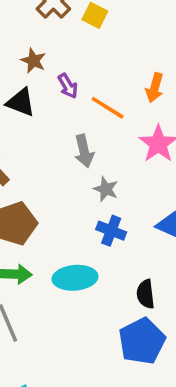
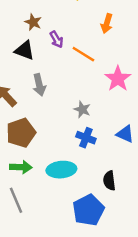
orange arrow: (155, 88) -> (107, 23), moved
gray arrow: (84, 151) -> (39, 85), moved
blue pentagon: (142, 341) -> (88, 210), moved

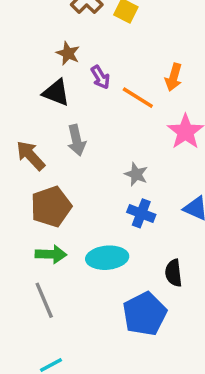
orange arrow: (107, 23) -> (174, 77), moved

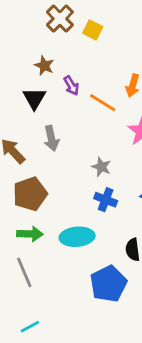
black triangle: (56, 93) -> (34, 98), turned 40

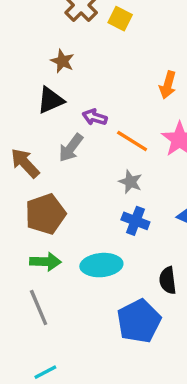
purple arrow: (71, 86) -> (95, 117), moved, turned 138
black triangle: (34, 98) -> (50, 100), turned 35
orange line: (103, 103) -> (132, 141), moved
gray arrow: (51, 138) -> (71, 148), turned 50

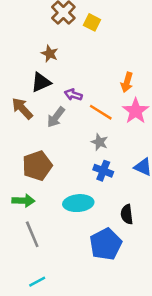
orange arrow: (168, 85) -> (127, 82), moved
brown arrow: (25, 163) -> (22, 108), moved
green arrow: (45, 262) -> (23, 201), moved

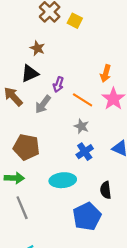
purple arrow: (73, 95) -> (58, 84), turned -88
brown pentagon: (37, 166) -> (26, 147), turned 30
blue cross: (103, 171) -> (85, 152), turned 35

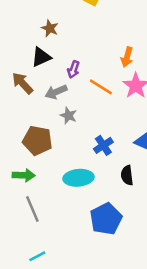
gray arrow: (43, 104) -> (56, 92), turned 30
gray star: (81, 126) -> (68, 116), moved
black semicircle: (106, 190) -> (127, 175), moved

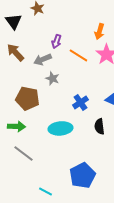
black triangle: (41, 57) -> (13, 21), moved, turned -42
gray line: (32, 209) -> (23, 153), turned -30
blue pentagon: (106, 219) -> (82, 175), moved
cyan line: (37, 256) -> (45, 191), moved, turned 56

